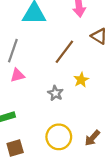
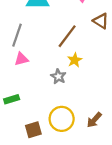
yellow star: (81, 80) -> (75, 60), moved
brown square: (15, 148) -> (33, 130), moved

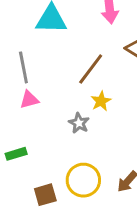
gray line: (17, 35) -> (23, 67), turned -30

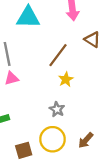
gray star: (79, 123) -> (57, 109), moved

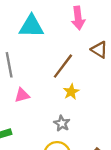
pink triangle: (12, 78) -> (22, 95), moved

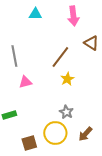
cyan triangle: (31, 26) -> (35, 14), moved, size x0.6
gray star: (62, 123) -> (66, 112), moved

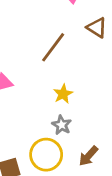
yellow star: (67, 79) -> (63, 94), moved

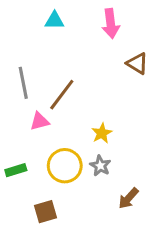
brown line: (53, 47) -> (62, 95), moved
yellow circle: (46, 155) -> (65, 166), moved

